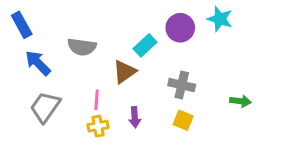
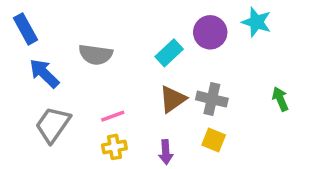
brown triangle: (124, 72) -> (173, 99), moved
pink line: (97, 100) -> (113, 116), turned 66
green arrow: (240, 101) -> (280, 99), moved, turned -120
purple arrow: (135, 117) -> (166, 152), moved

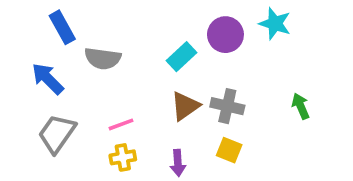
blue rectangle: (25, 29) -> (62, 27), moved

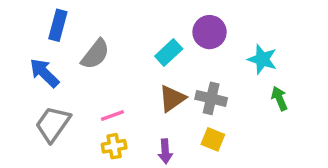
cyan star: (275, 24) -> (262, 59), moved
blue rectangle: (62, 27) -> (58, 25), turned 44
gray semicircle: (103, 58) -> (95, 54), turned -60

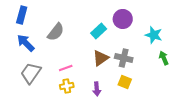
blue rectangle: (58, 25) -> (22, 15), moved

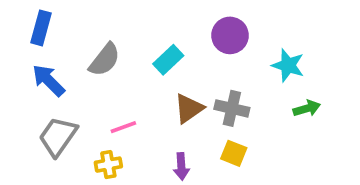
cyan rectangle: (99, 31) -> (168, 60), moved
green arrow: (164, 58) -> (307, 108), turned 96
yellow cross: (67, 86) -> (108, 165), moved

